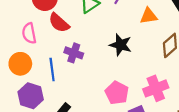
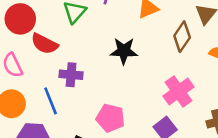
pink pentagon: (117, 93) -> (110, 118), moved

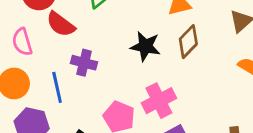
brown diamond: (182, 37) -> (188, 42), moved
pink cross: (178, 91) -> (159, 101), moved

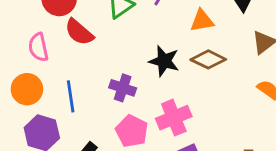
brown diamond: (188, 42) -> (208, 59), turned 68
purple cross: (84, 63) -> (123, 88), moved

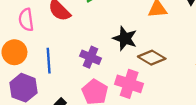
brown diamond: (208, 59) -> (152, 58), moved
pink cross: (174, 118) -> (129, 84), turned 36

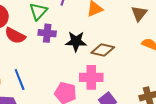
purple cross: (90, 57) -> (47, 33), moved

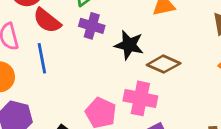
blue line: (20, 79) -> (42, 58), moved

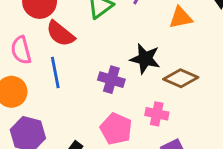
purple cross: (92, 26) -> (111, 80), moved
pink cross: (140, 98) -> (157, 114), size x0.7

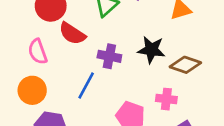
blue line: (55, 73) -> (86, 86), moved, turned 44
purple cross: (111, 80) -> (109, 56), moved

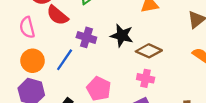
orange circle: (32, 90) -> (33, 61), moved
pink cross: (166, 99) -> (146, 78), moved

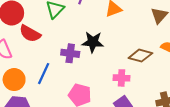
purple cross: (86, 37) -> (70, 53), moved
brown diamond: (149, 51) -> (140, 56), moved

